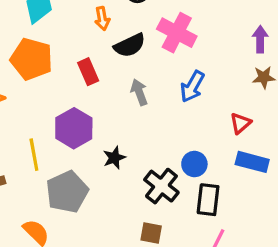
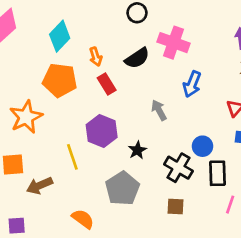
orange arrow: (102, 19) -> (96, 57), moved
gray arrow: (139, 92) -> (159, 110), moved
gray pentagon: (67, 192) -> (122, 188), moved

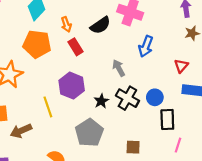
black cross: (178, 168) -> (127, 98), moved

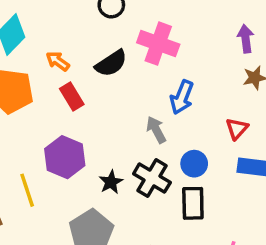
orange arrow: (66, 24) -> (58, 61), turned 144
gray arrow: (119, 68) -> (156, 130), moved
blue circle: (155, 97) -> (194, 164), moved
black rectangle: (167, 119) -> (193, 203), moved

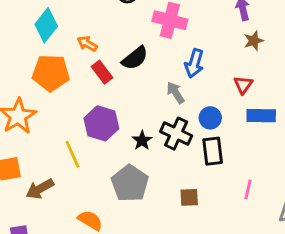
black semicircle: (111, 63) -> (135, 58), moved

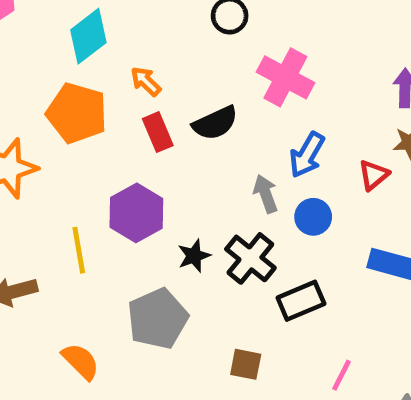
red triangle: (243, 85) -> (374, 175), moved
blue circle: (210, 118) -> (313, 217), moved
black rectangle: (213, 151) -> (301, 301), turned 60

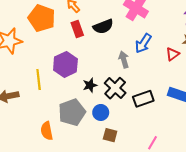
blue circle: (313, 217) -> (101, 112), moved
black rectangle: (301, 301) -> (143, 99), moved
orange semicircle: (81, 361) -> (47, 131), moved, turned -150

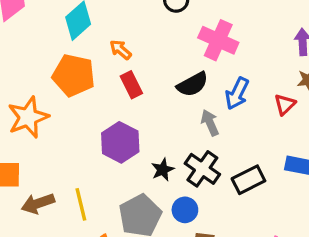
black semicircle: (103, 27) -> (193, 84), moved
yellow line: (39, 80) -> (81, 204), moved

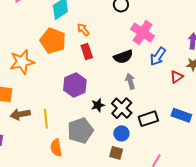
blue arrow: (237, 93) -> (158, 56), moved
blue circle: (185, 210) -> (121, 133), moved

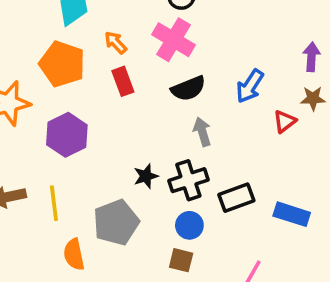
pink cross: (143, 33) -> (174, 40), moved
purple hexagon: (75, 85) -> (67, 135), moved
black cross: (122, 108) -> (188, 180), turned 30
blue rectangle: (181, 115) -> (292, 214), moved

